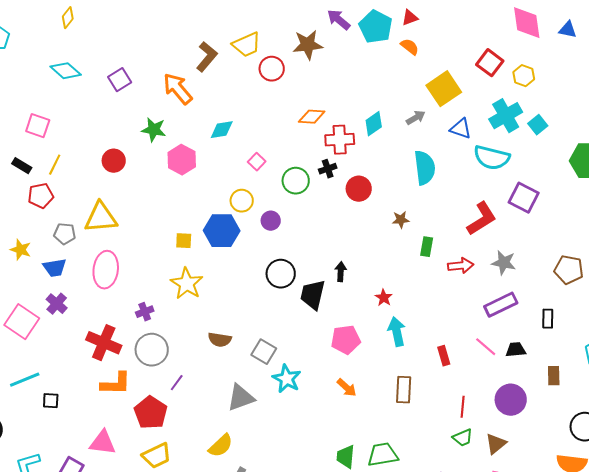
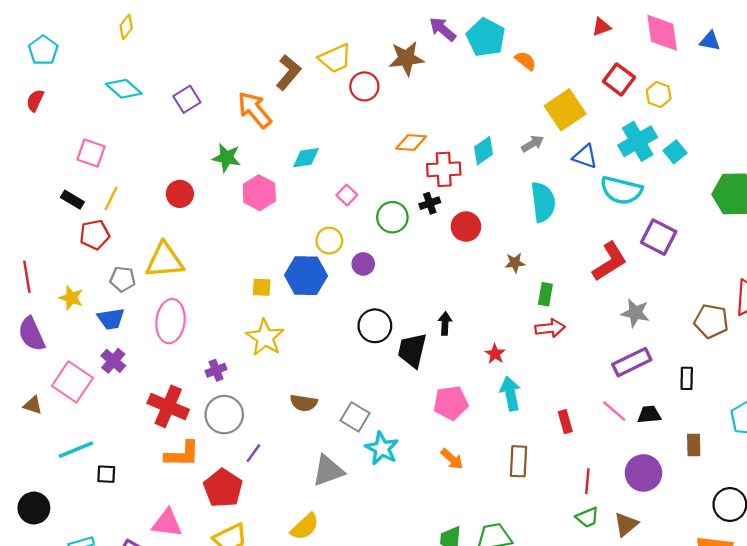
red triangle: (410, 18) -> (601, 27), moved
red arrow: (461, 266) -> (550, 328), moved

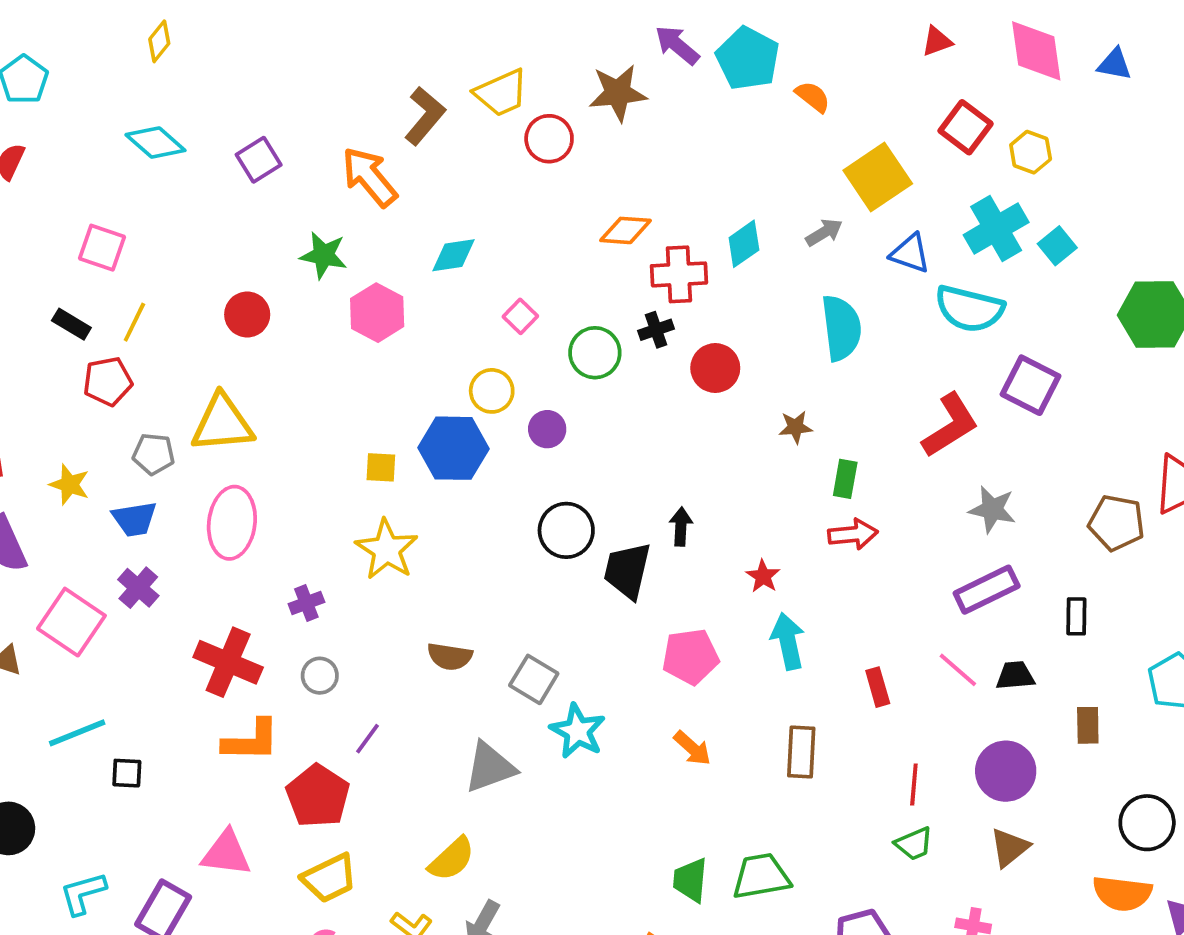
gray circle: (224, 415) -> (320, 676), size x0.6
brown triangle: (626, 524) -> (1010, 848), moved

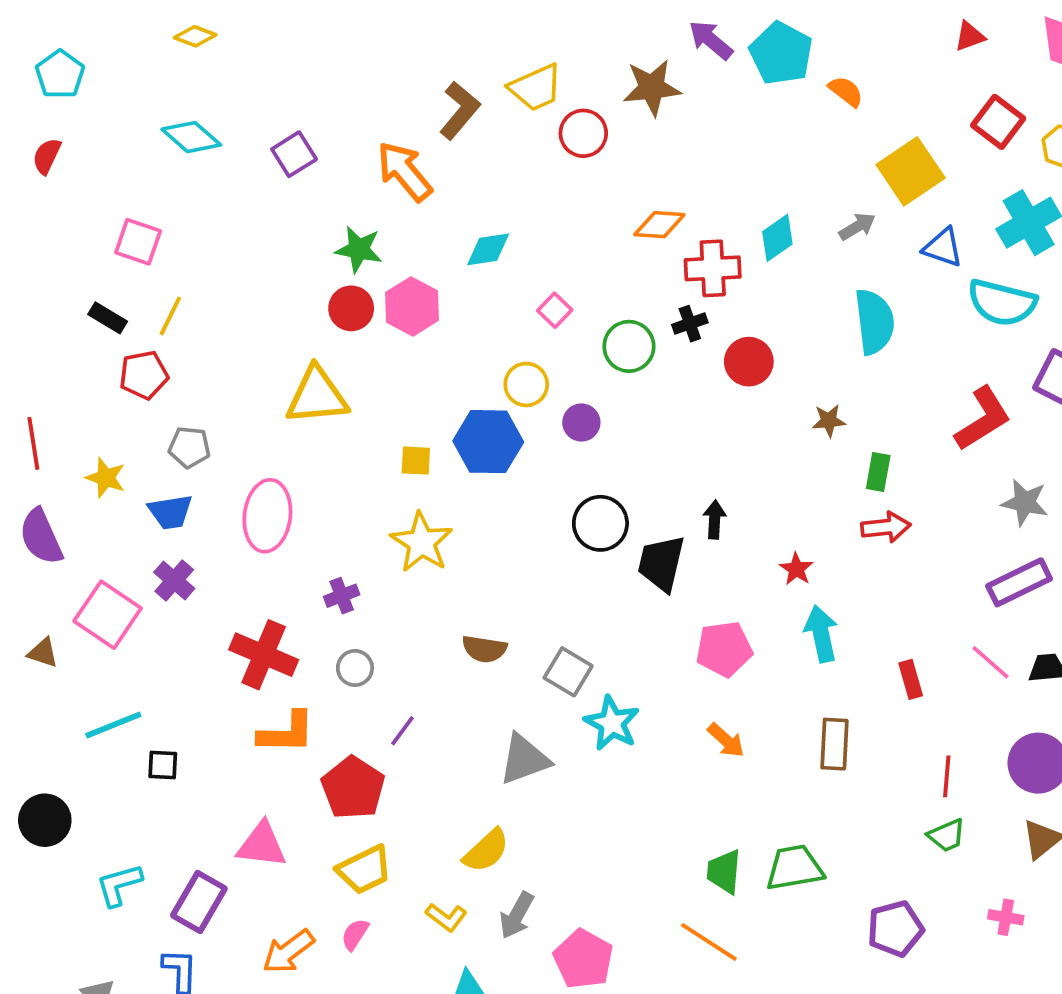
yellow diamond: (159, 41) -> (195, 36), turned 72
red circle: (247, 314) -> (351, 308), moved
yellow triangle: (222, 423) -> (317, 396), moved

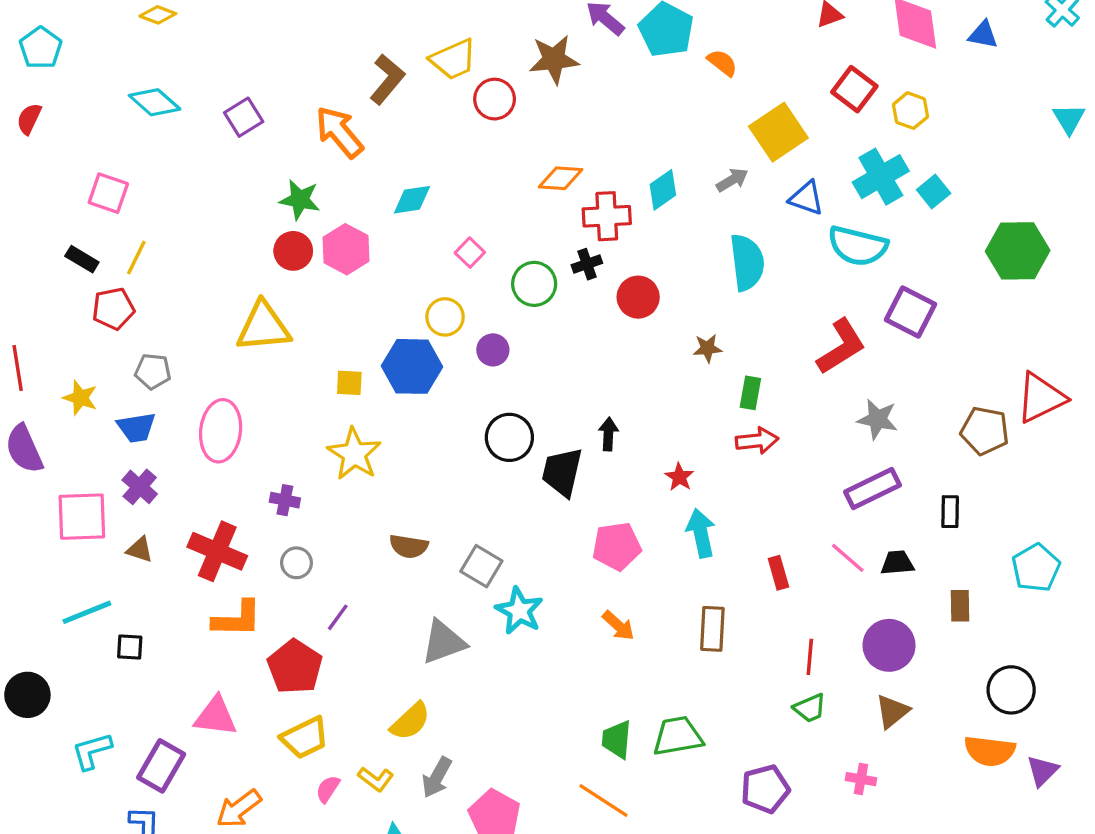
purple cross: (342, 596) -> (285, 500), turned 32
pink square: (108, 615) -> (82, 517), turned -36
brown triangle: (43, 653) -> (140, 550), moved
pink semicircle: (355, 934) -> (328, 789), moved

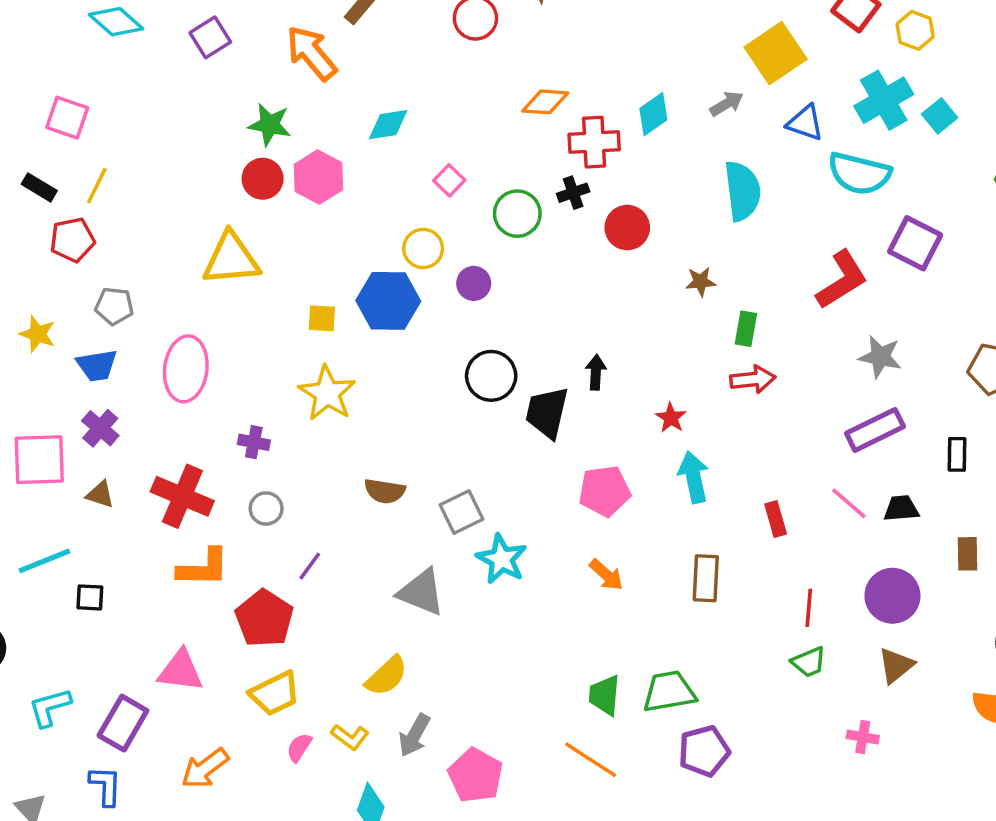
gray square: (481, 566) -> (461, 512), turned 33
gray triangle: (443, 642) -> (421, 592), turned 42
purple pentagon: (765, 789) -> (704, 751), moved

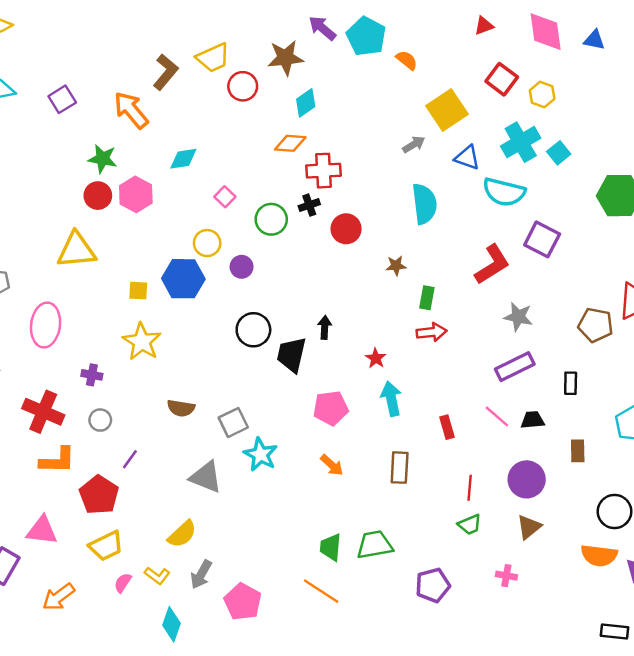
cyan diamond: (653, 114) -> (306, 103), moved
purple pentagon: (704, 751) -> (433, 585), moved

